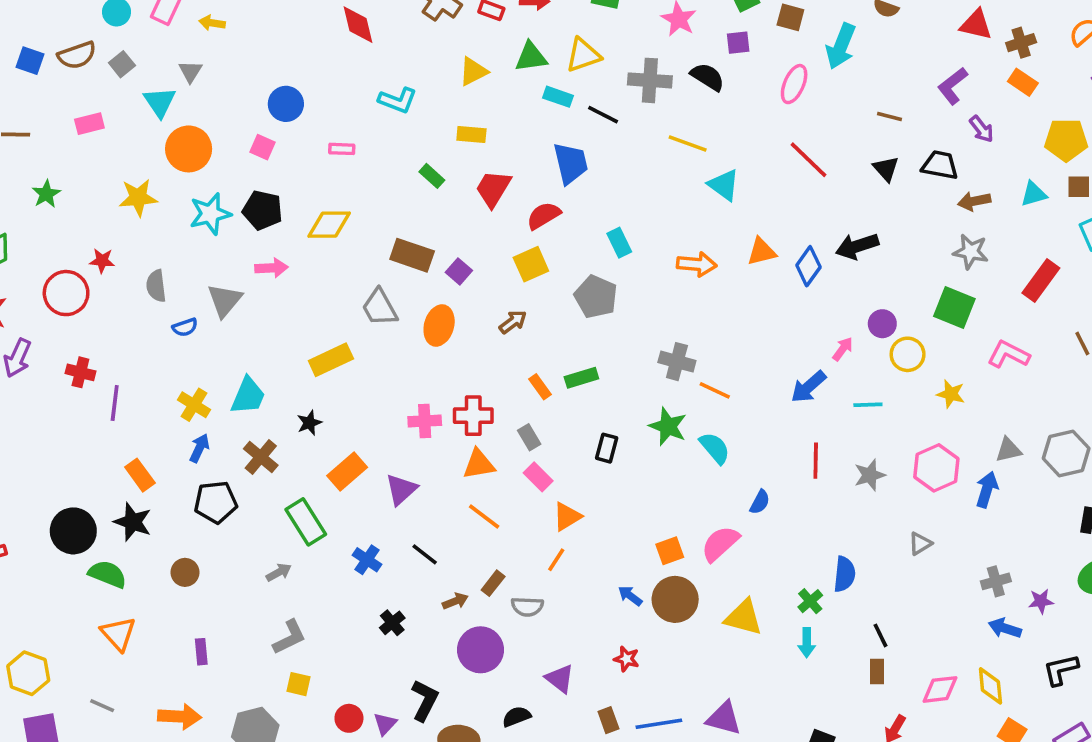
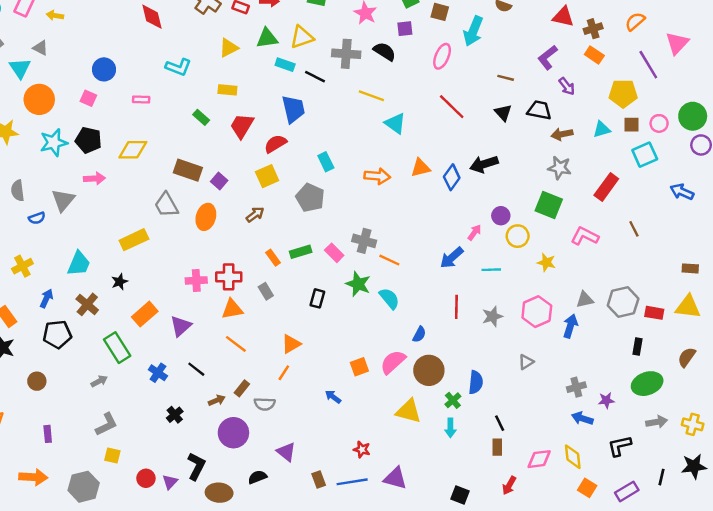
gray triangle: (190, 71) -> (40, 48), turned -35
yellow cross: (194, 405) -> (22, 266), moved, turned 30
pink rectangle: (538, 477) -> (334, 253), moved
brown circle: (675, 599) -> (429, 370), moved
red star: (626, 659) -> (362, 449), moved

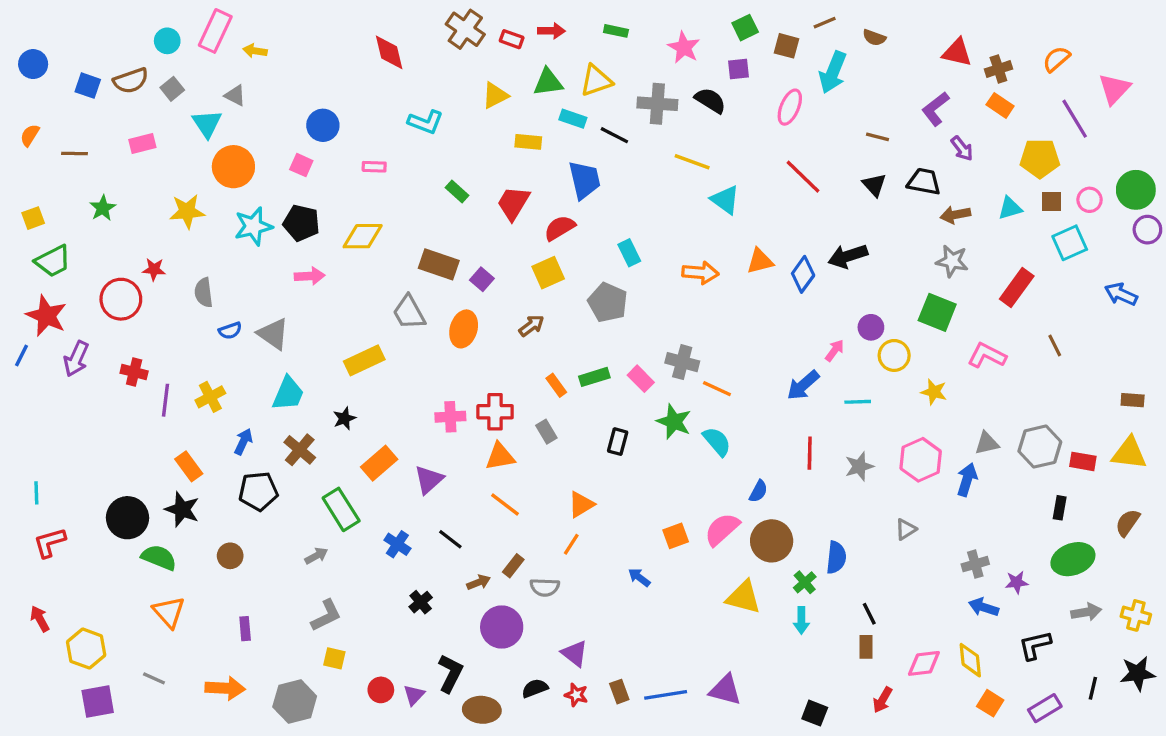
yellow rectangle: (227, 90) -> (528, 142), moved
gray triangle: (63, 200) -> (273, 334), moved, turned -35
red star: (362, 449) -> (576, 695), moved

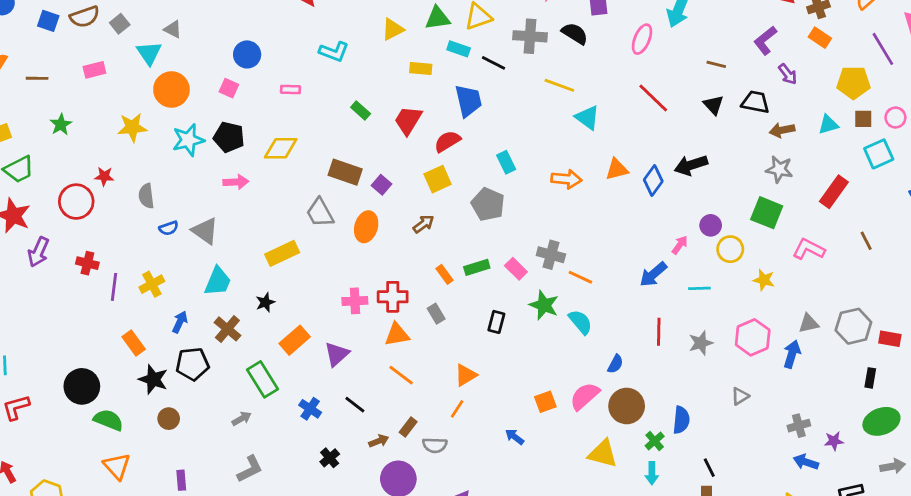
black star: (182, 509) -> (153, 379), moved

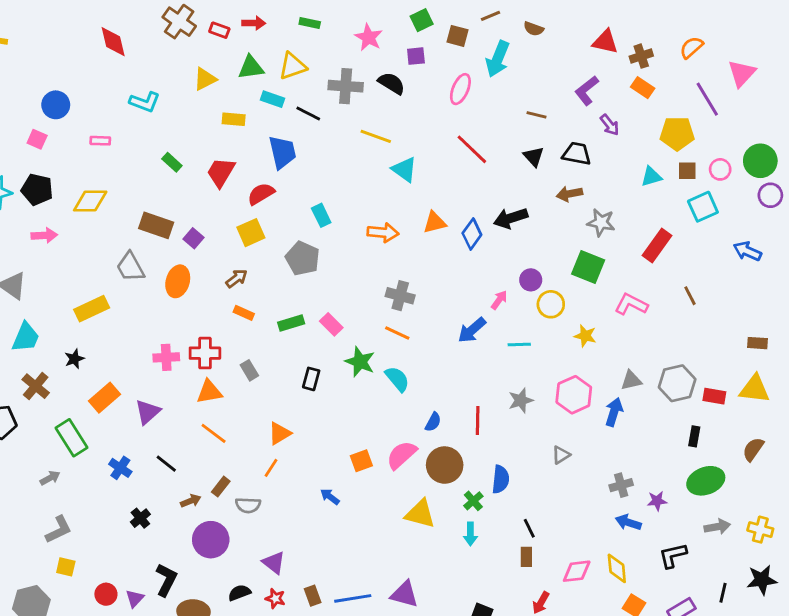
brown arrow: (782, 130) -> (569, 194), moved
gray cross: (551, 255) -> (400, 296), moved
orange rectangle: (445, 274) -> (244, 313), moved, turned -30
red line: (659, 332) -> (478, 421), moved

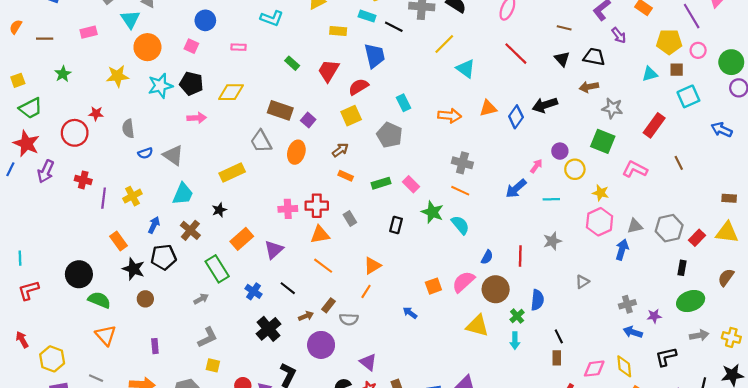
yellow line: (376, 136) -> (444, 44), turned -65
pink circle: (720, 169) -> (698, 50), moved
pink hexagon: (574, 395) -> (600, 222), moved
red rectangle: (714, 396) -> (697, 238), turned -56
black cross: (140, 518) -> (269, 329), size x1.6

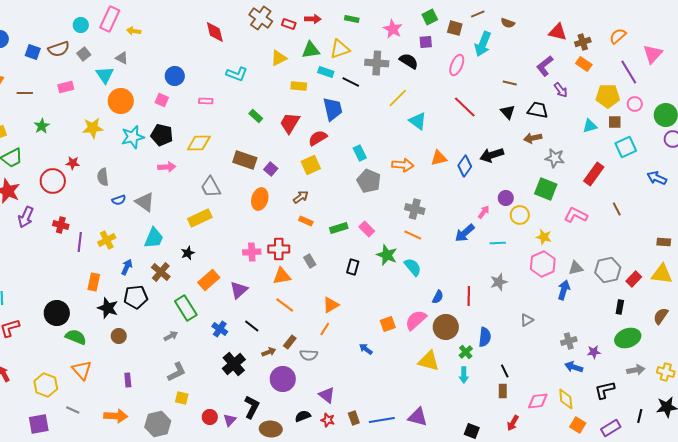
gray pentagon: (390, 135) -> (369, 181), moved
gray trapezoid: (261, 141) -> (211, 187), moved
orange rectangle: (119, 241) -> (94, 282), turned 48
yellow hexagon: (52, 359) -> (46, 385), moved

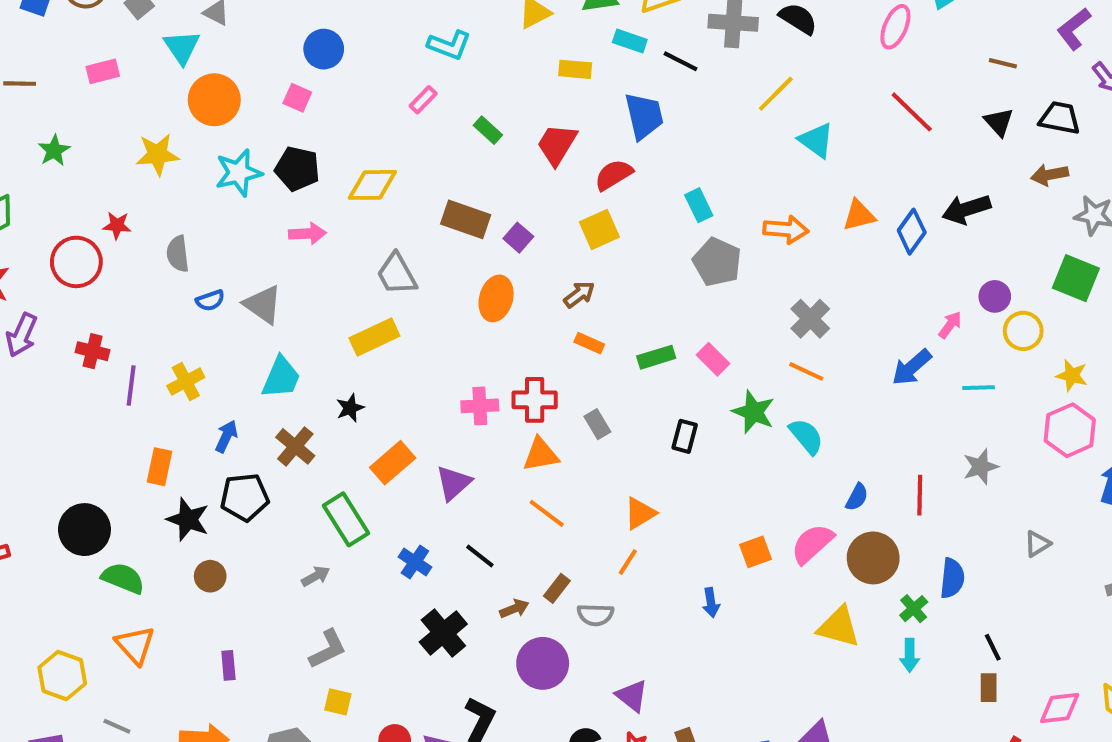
pink rectangle: (206, 101) -> (423, 100), moved, turned -48
gray cross: (415, 209) -> (810, 319), turned 30
blue arrow: (366, 349) -> (711, 603), turned -136

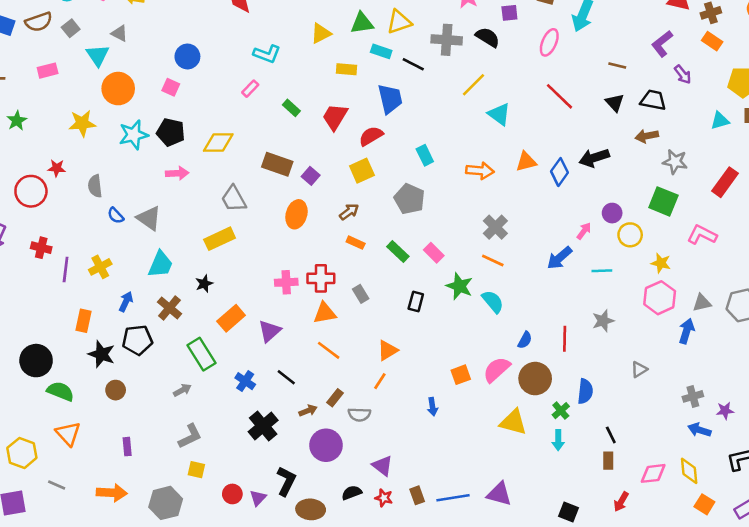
gray pentagon: (717, 262) -> (409, 199), moved
blue semicircle: (210, 300) -> (116, 216), turned 66
green rectangle: (656, 357) -> (398, 252), turned 60

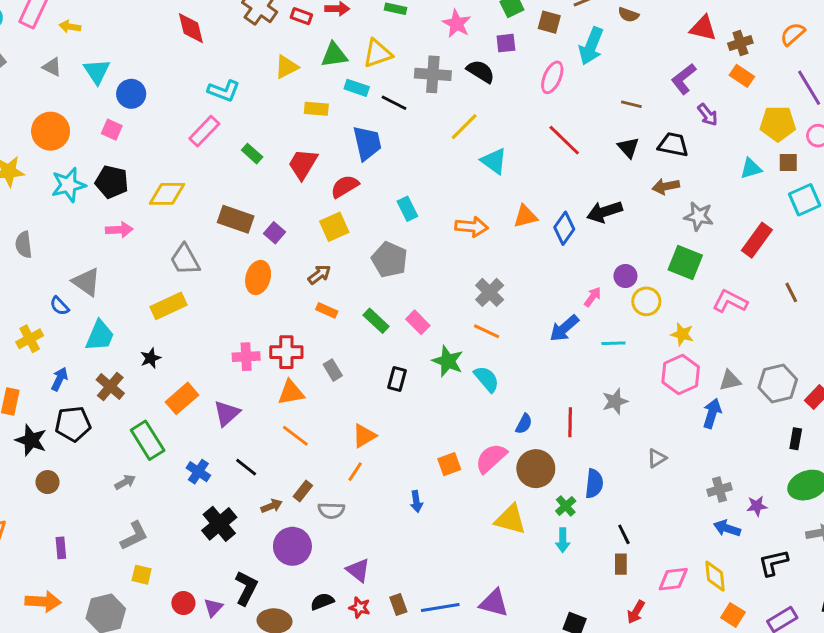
cyan triangle: (98, 55) -> (97, 71), moved
pink rectangle: (250, 89) -> (204, 131), size x1.5
blue semicircle: (116, 216) -> (59, 306), moved

